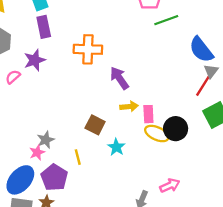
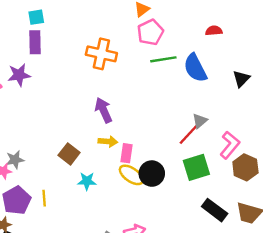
orange cross: (88, 49) -> (101, 54), moved
blue semicircle: (201, 50) -> (195, 68), moved
cyan star: (116, 147) -> (87, 181), turned 30
yellow line: (78, 157) -> (44, 198), moved

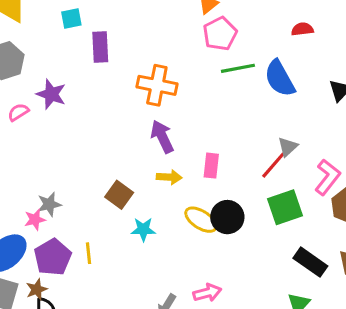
purple rectangle: (35, 42) -> (100, 47), moved
orange cross: (101, 54) -> (157, 85), moved
purple star: (19, 75) -> (51, 94), turned 30
pink rectangle: (126, 153) -> (211, 166), moved

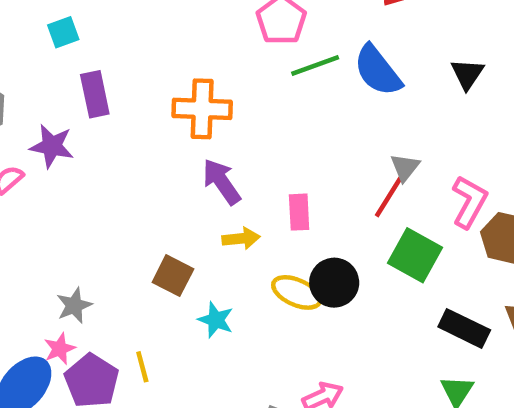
purple rectangle: (100, 47) -> (95, 94), moved
green square: (285, 207) -> (415, 255), turned -33
pink star: (35, 220) -> (60, 349), moved
cyan star: (143, 229) -> (216, 320), turned 30

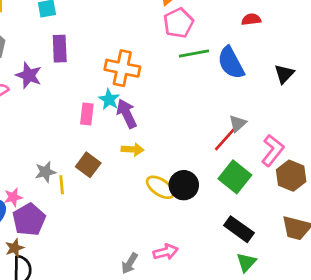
pink rectangle: (299, 212) -> (87, 114), moved
gray star: (74, 305) -> (45, 172), moved
cyan star: (216, 320) -> (109, 99), moved
black rectangle: (464, 328) -> (239, 229), moved
yellow line: (142, 367) -> (62, 185), moved

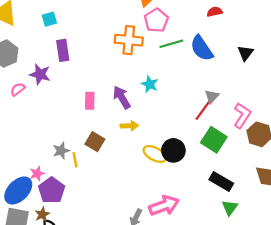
orange cross: (122, 68) -> (129, 40), moved
cyan star: (109, 99) -> (150, 84), moved
pink arrow: (166, 252) -> (164, 206), size x1.5

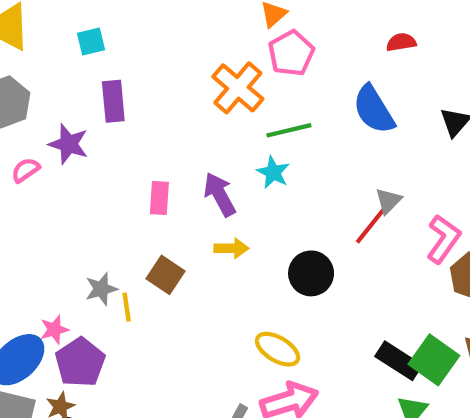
orange cross: (129, 40) -> (238, 88), turned 32
green line: (171, 44) -> (289, 130), moved
green square: (214, 140) -> (434, 360), moved
black circle: (173, 150) -> (311, 273), moved
yellow ellipse: (155, 154) -> (278, 349), moved

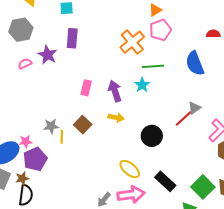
black rectangle: (399, 361) -> (165, 181), moved

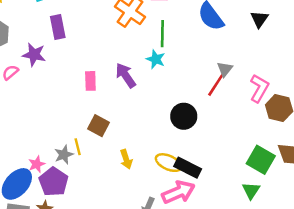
green line: (153, 66) -> (162, 34), turned -70
yellow arrow: (116, 117) -> (126, 159), moved, turned 77
gray star: (51, 126) -> (64, 155), moved
black rectangle: (165, 181) -> (188, 168), moved

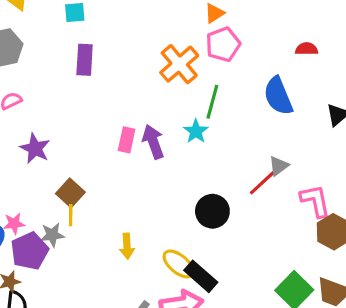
purple star: (34, 55) -> (35, 149), moved
pink rectangle: (90, 81) -> (127, 140), moved
pink L-shape: (259, 88) -> (315, 201), turned -56
brown square: (98, 126) -> (70, 193), moved
gray star: (64, 155) -> (52, 235), moved

